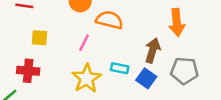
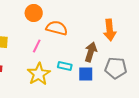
blue square: (146, 78) -> (86, 74), turned -35

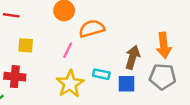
orange semicircle: (57, 28) -> (92, 29), turned -30
orange arrow: (110, 30) -> (164, 45), moved

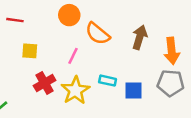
orange semicircle: (92, 29) -> (98, 34), turned -125
brown arrow: (133, 57) -> (140, 37), moved
red cross: (15, 77) -> (45, 83), moved, turned -35

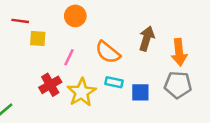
orange semicircle: (98, 34) -> (108, 52), moved
yellow square: (30, 51) -> (38, 38), moved
pink line: (73, 56) -> (69, 57), moved

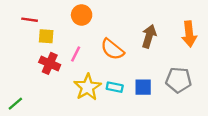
orange arrow: (179, 52) -> (189, 34), moved
cyan rectangle: (114, 82) -> (115, 87), moved
red cross: (50, 85) -> (50, 63), moved, turned -36

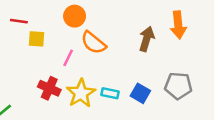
orange arrow: (189, 34) -> (178, 25), moved
orange semicircle: (112, 49) -> (94, 43), moved
red cross: (50, 63) -> (49, 88), moved
blue square: (143, 87) -> (140, 93), turned 30

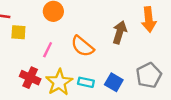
orange semicircle: (94, 43) -> (82, 46), moved
gray pentagon: (178, 86) -> (149, 75), turned -30

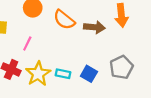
brown arrow: (120, 32) -> (94, 27), turned 78
orange semicircle: (82, 46) -> (64, 20), moved

